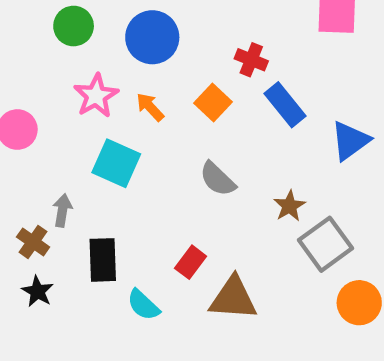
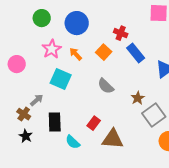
gray arrow: (62, 210) -> (37, 100), turned 40

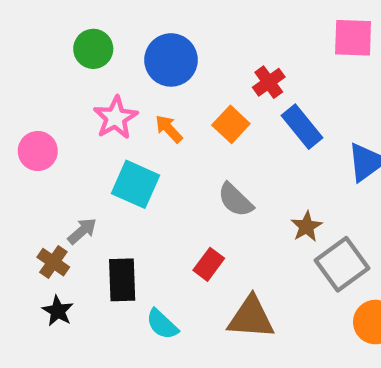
red cross: (121, 33) -> (269, 82), turned 32
red rectangle: (94, 123) -> (209, 264), moved

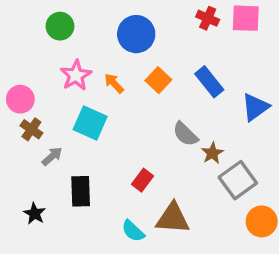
blue circle: (171, 60) -> (136, 34), moved
red cross: (269, 82) -> (208, 18), moved, turned -30
gray semicircle: (235, 200) -> (185, 134), moved
brown cross: (53, 262) -> (31, 129), moved
cyan semicircle: (162, 324) -> (133, 231), moved

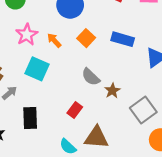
blue rectangle: (209, 82) -> (123, 39), turned -35
gray semicircle: (185, 134) -> (91, 77), moved
brown star: (212, 153) -> (112, 91), moved

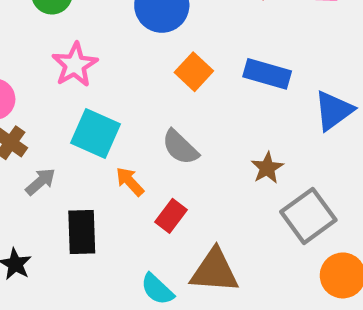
orange arrow: (54, 40) -> (130, 182), moved
gray semicircle: (91, 77) -> (180, 147), moved
brown star: (112, 91) -> (267, 168), moved

